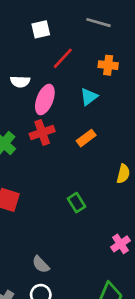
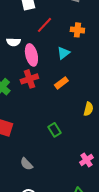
pink ellipse: (45, 100) -> (31, 55), turned -35
gray semicircle: (41, 264) -> (26, 164), moved

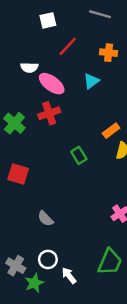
pink ellipse: (31, 55) -> (52, 84), turned -40
orange rectangle: (61, 83) -> (111, 131), moved
green rectangle: (54, 130) -> (79, 155), moved

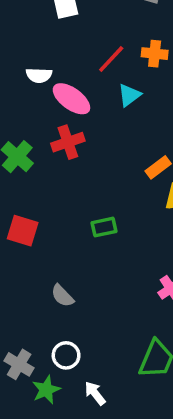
red line: (68, 46) -> (111, 59), moved
green rectangle: (79, 155) -> (104, 227), moved, turned -70
white arrow: (69, 276) -> (95, 393), moved

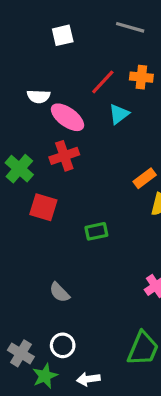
red square: (23, 231) -> (43, 207), moved
white arrow: (95, 393) -> (88, 379), turned -60

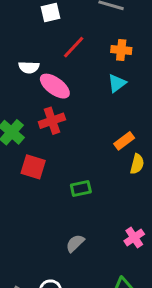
red line: (103, 82) -> (74, 47), moved
cyan triangle: (119, 114) -> (117, 83), moved
gray semicircle: (59, 292) -> (75, 243), moved, turned 90

